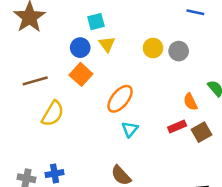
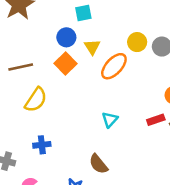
yellow triangle: (107, 44) -> (92, 47), moved
orange ellipse: (120, 99) -> (114, 66), moved
blue cross: (55, 174) -> (42, 145), moved

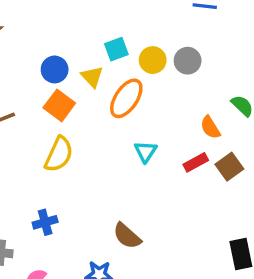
cyan square: (83, 13) -> (116, 49), moved
yellow semicircle: (36, 100) -> (59, 154), moved
cyan triangle: (110, 120) -> (146, 152), moved

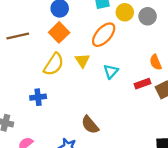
yellow triangle: (92, 77) -> (82, 60), moved
blue cross: (45, 222) -> (38, 97), moved

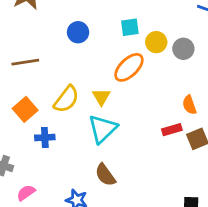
orange square: (59, 32) -> (25, 109), moved
cyan triangle: (111, 71) -> (103, 129), moved, size x1.6

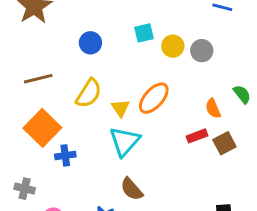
orange ellipse: (129, 67) -> (154, 98), moved
yellow semicircle: (66, 99) -> (89, 93), moved
orange square: (25, 109) -> (42, 128), size x1.4

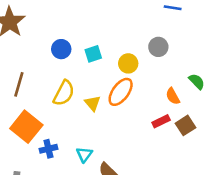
cyan square: (144, 33) -> (93, 54), moved
yellow circle: (173, 46) -> (128, 63), moved
brown line: (38, 79) -> (19, 84), turned -55
cyan triangle: (125, 141) -> (84, 154), moved, size x0.6

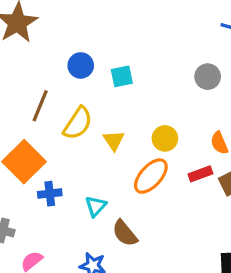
yellow circle: (128, 63) -> (165, 138), moved
brown line: (19, 84) -> (40, 106), moved
orange ellipse: (121, 92) -> (151, 176), moved

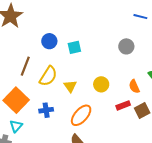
orange ellipse: (151, 176) -> (81, 115), moved
blue cross: (50, 194) -> (46, 110), moved
cyan triangle: (96, 206) -> (16, 126), moved

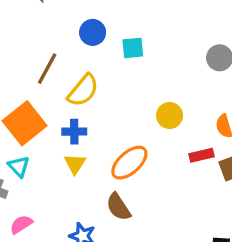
yellow triangle: (70, 86) -> (75, 164), moved
blue cross: (46, 110) -> (74, 132), moved
cyan triangle: (16, 126) -> (19, 166), turned -32

